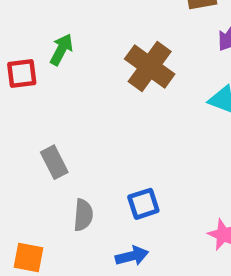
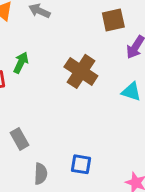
blue square: (143, 204) -> (81, 164), turned 30

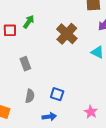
gray rectangle: (20, 139) -> (25, 64), moved

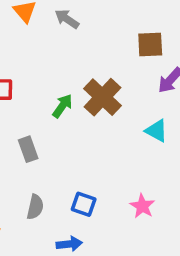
green arrow: (29, 22) -> (62, 106), moved
pink star: (91, 112) -> (142, 206), moved

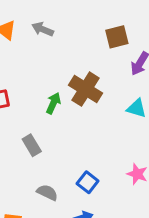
blue square: (84, 204) -> (88, 182), turned 30
gray semicircle: (35, 207) -> (47, 193), turned -65

